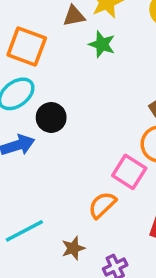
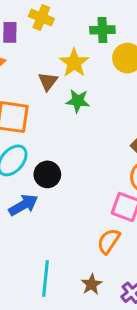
brown triangle: (74, 16) -> (48, 81), turned -30
cyan line: (24, 231) -> (46, 279), turned -44

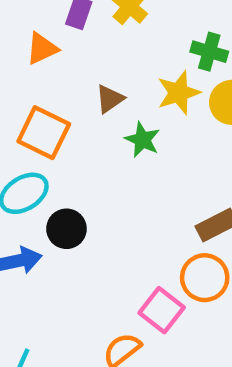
yellow star: (74, 63) -> (179, 93), moved

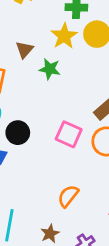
pink square: (162, 310) -> (69, 134), moved

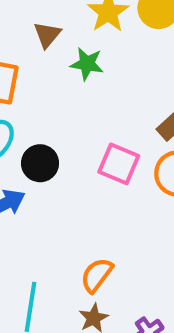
orange semicircle: (68, 196) -> (97, 275), moved

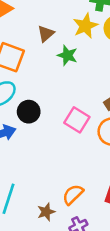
orange semicircle: (97, 275) -> (73, 194), moved

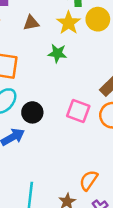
brown triangle: (46, 34) -> (31, 23), moved, turned 42

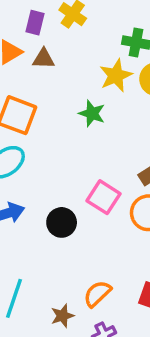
brown triangle: (31, 23) -> (44, 59), moved
black circle: (32, 112) -> (62, 222), moved

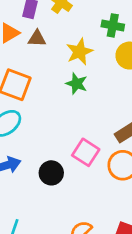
yellow star: (116, 76) -> (79, 52), moved

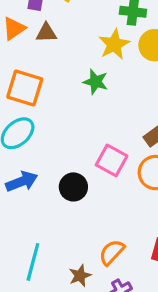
yellow star: (79, 52) -> (114, 44), moved

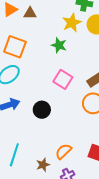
pink square: (112, 160) -> (63, 79), moved

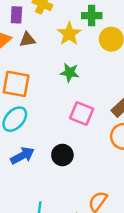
yellow star: (72, 23) -> (69, 34), moved

